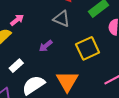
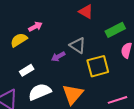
gray triangle: (62, 19) -> (78, 45), moved

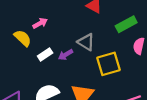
yellow semicircle: (19, 40) -> (23, 38), turned 78
white rectangle: (27, 70) -> (45, 55), moved

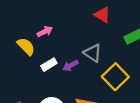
yellow square: (108, 64) -> (115, 77), turned -30

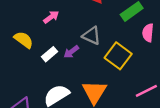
pink arrow: (45, 31) -> (51, 17), moved

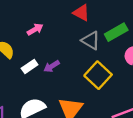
gray triangle: (92, 36) -> (91, 40), moved

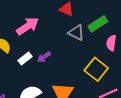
pink arrow: (35, 29) -> (28, 26), size x1.6
yellow square: (98, 75) -> (96, 69), moved

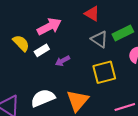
white rectangle: (25, 58) -> (42, 50), moved
yellow square: (96, 69) -> (104, 72), moved, turned 30

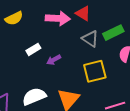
pink arrow: (49, 26) -> (58, 18), moved, turned 30
yellow semicircle: (21, 43) -> (14, 18), moved, turned 108

